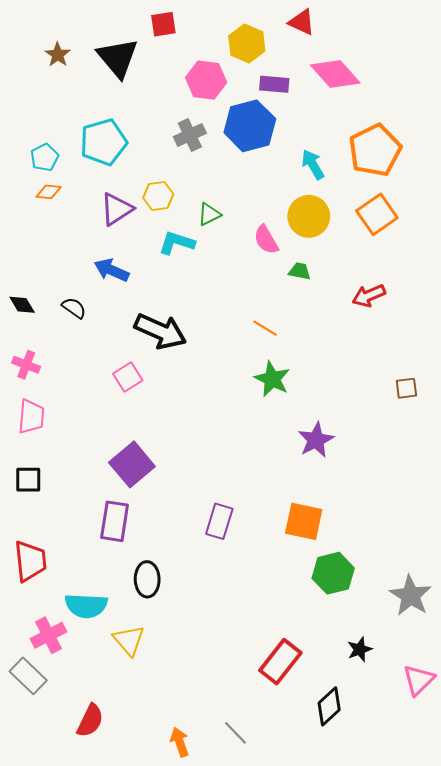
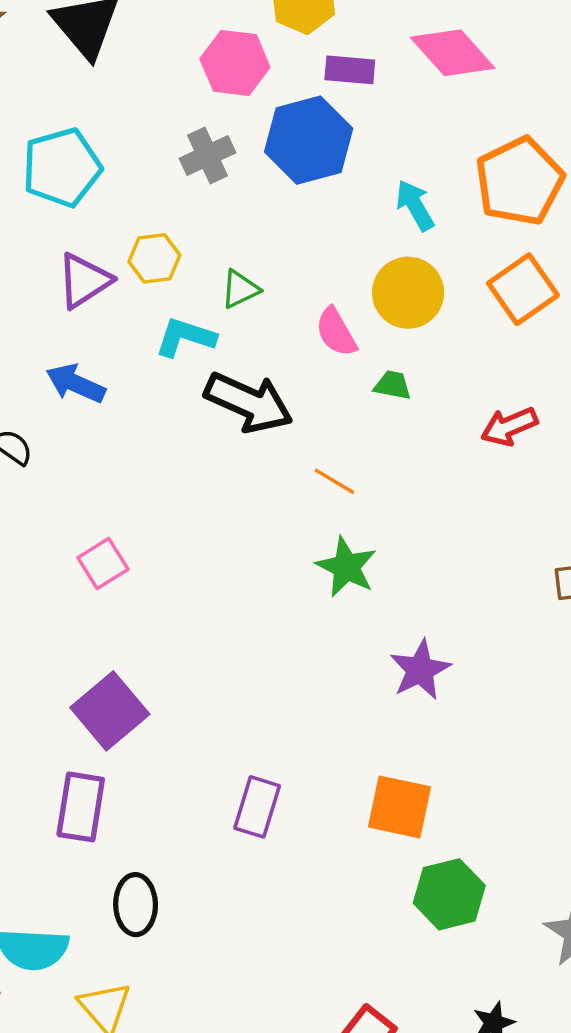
black arrow: (160, 331) -> (249, 402), moved

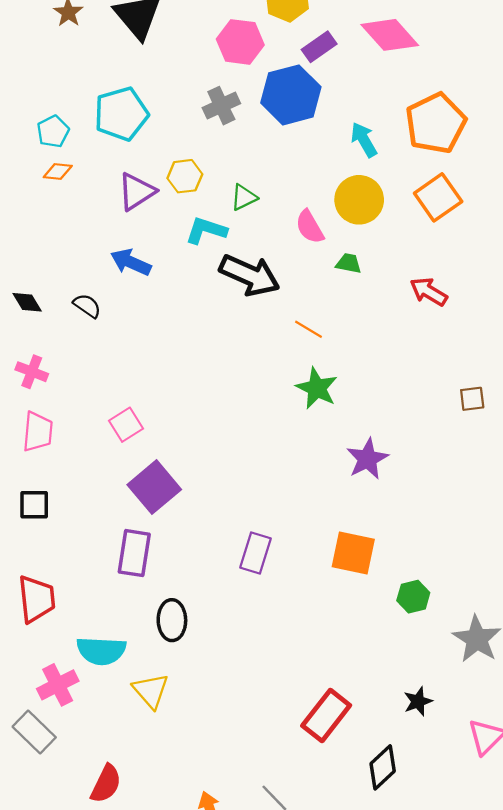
purple rectangle: (350, 70) -> (319, 47), turned -40
red arrow: (509, 426) -> (429, 292), turned 54
pink square: (103, 563) -> (126, 425), moved
green hexagon: (449, 894) -> (413, 597), moved, size x0.7

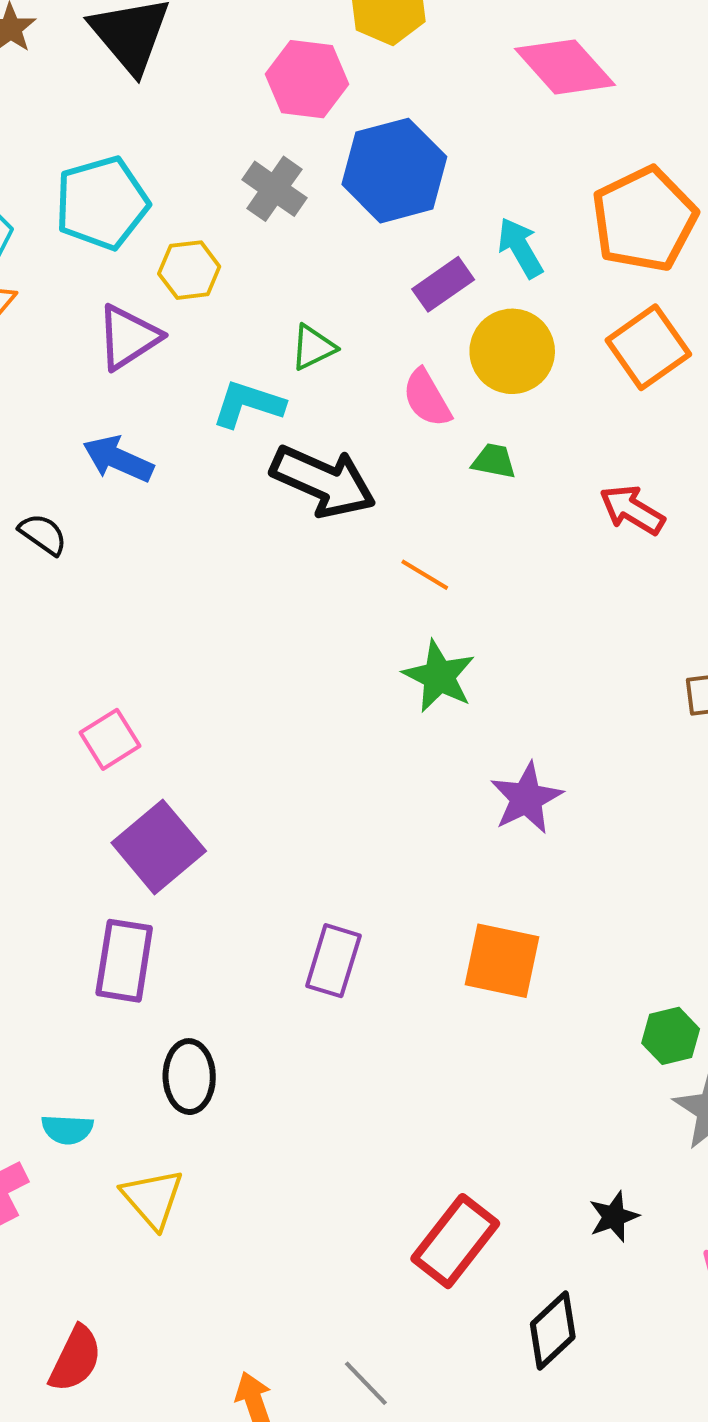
purple rectangle: (319, 47) -> (443, 284), moved
gray cross: (221, 106) -> (274, 189), turned -30
yellow hexagon: (185, 176) -> (189, 270), moved
green hexagon: (413, 597) -> (671, 1036), moved
cyan semicircle: (101, 651) -> (67, 1129), size x0.6

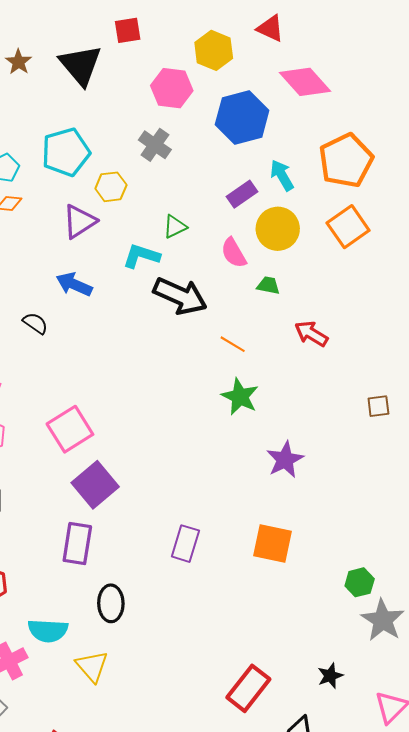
blue hexagon: (394, 171) -> (242, 118), moved
red arrow: (632, 510) -> (311, 334), moved
pink square: (110, 739) -> (70, 429), size x1.5
cyan semicircle: (67, 1129) -> (48, 631), size x1.5

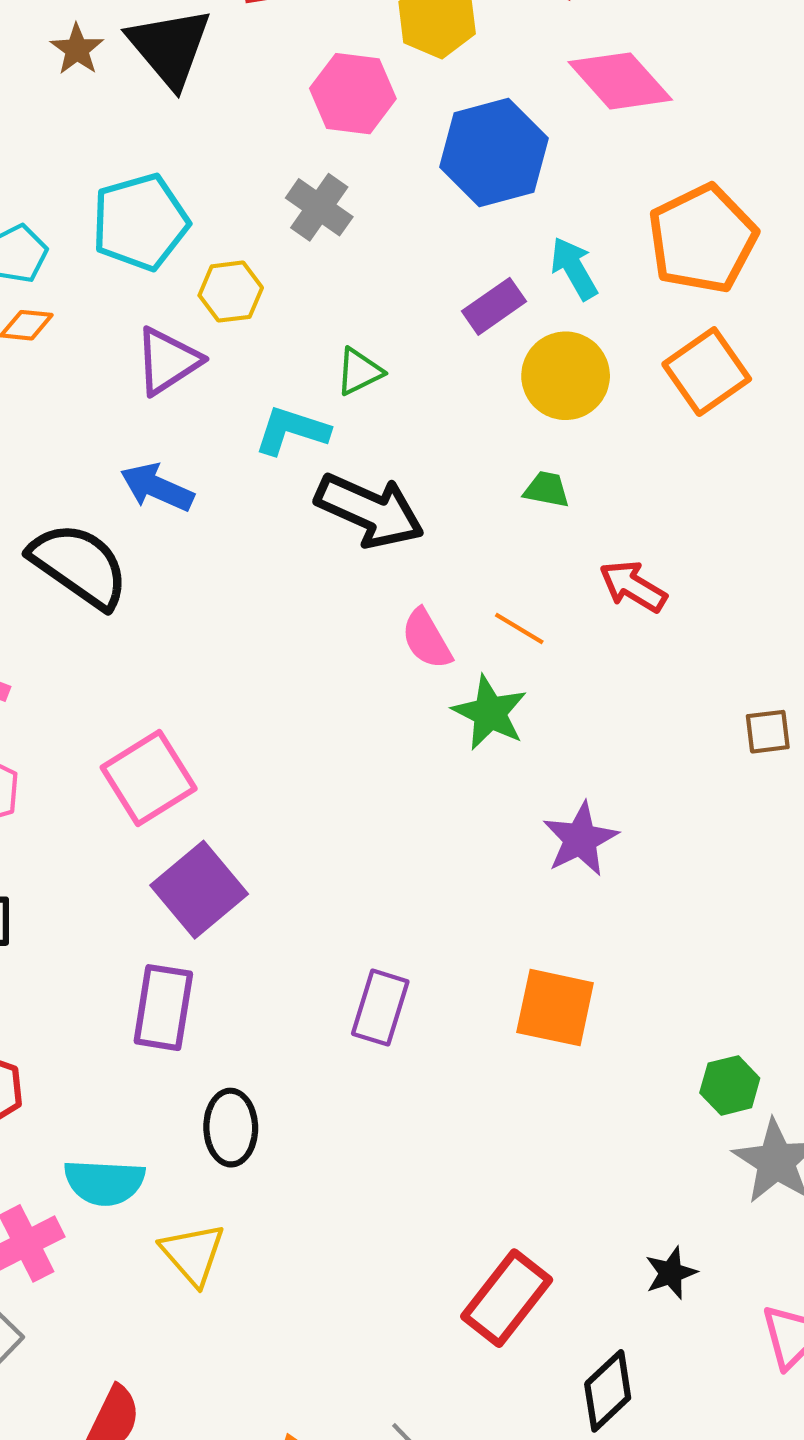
brown star: (19, 62) -> (77, 49), moved
pink semicircle: (234, 253) -> (427, 639), moved
black semicircle: (35, 323) -> (79, 565), size x2.0
orange line: (233, 344) -> (519, 628), moved

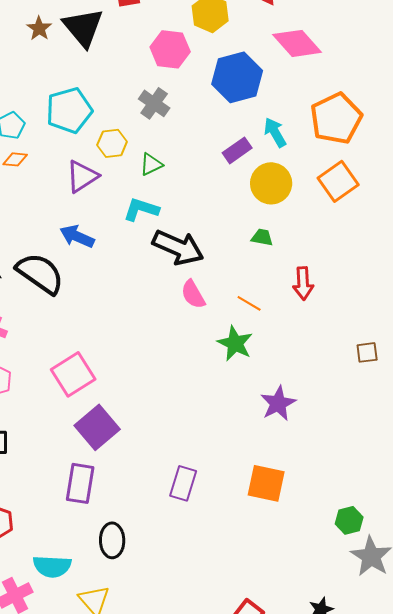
green triangle: (359, 372) -> (151, 164), moved
red arrow: (633, 586) -> (303, 283), turned -124
pink semicircle: (427, 639) -> (193, 294), moved

